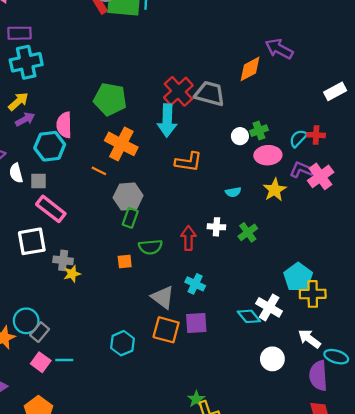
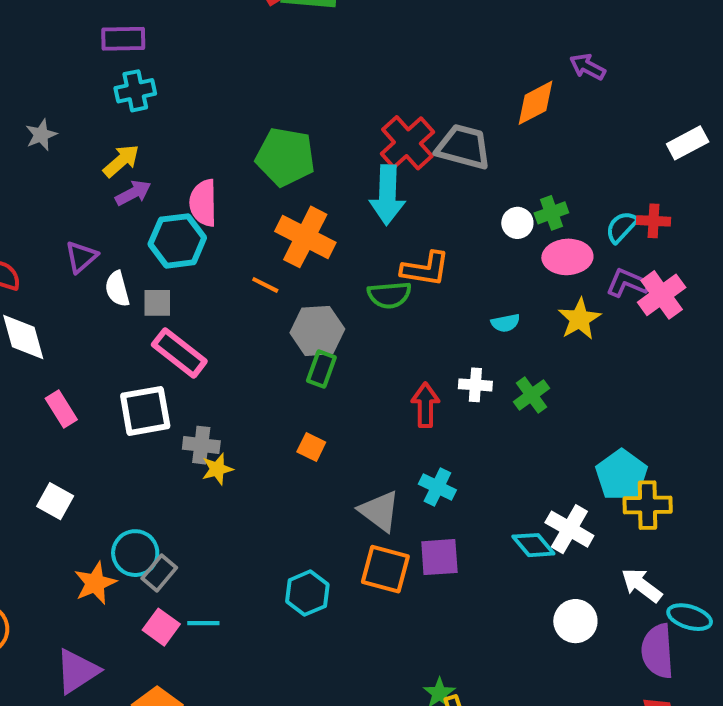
purple arrow: (279, 49) -> (587, 67), size x0.7
cyan cross: (26, 62) -> (135, 91), size x0.7
green semicircle: (150, 247) -> (389, 295), moved
orange square: (125, 261) -> (311, 447), turned 32

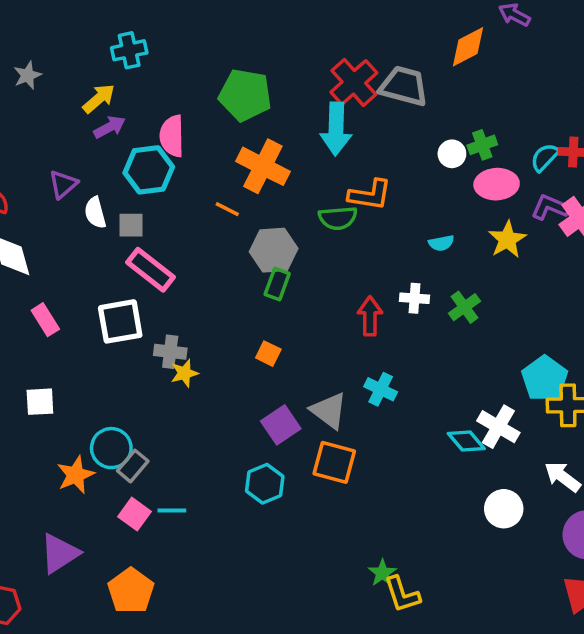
cyan cross: (135, 91) -> (129, 50), moved
white square: (55, 501) -> (40, 402), turned -32
purple square: (439, 557) -> (281, 425), moved, turned -30

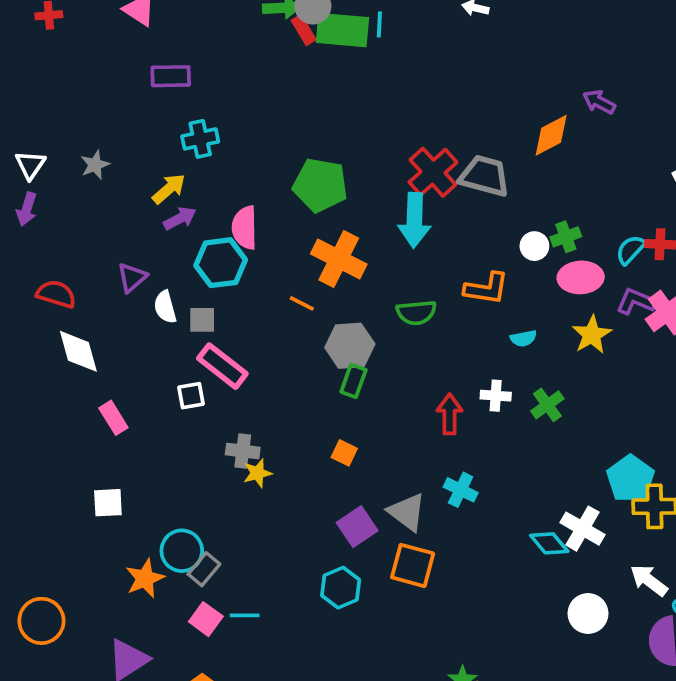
orange L-shape: (370, 195) -> (486, 289), moved
white square: (120, 321) -> (191, 396), moved, size x0.6

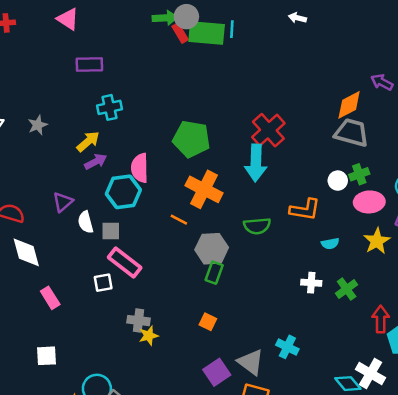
gray trapezoid: (485, 176) -> (352, 133), moved
red arrow: (450, 414) -> (381, 319), moved

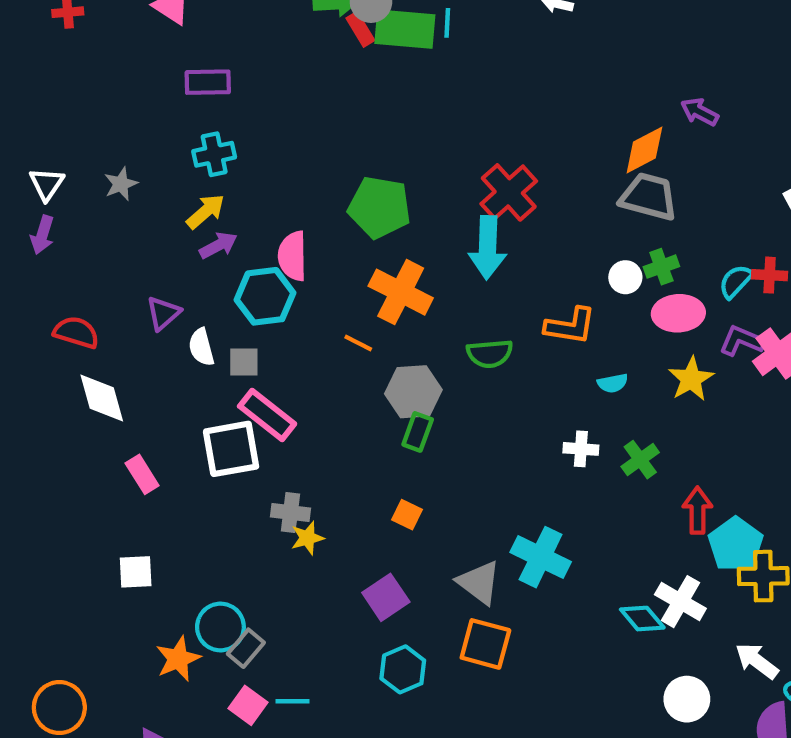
cyan cross: (109, 107) -> (214, 154), moved
white square: (103, 283) -> (231, 449), size x1.8
cyan cross: (287, 347) -> (541, 557), size x1.5
purple square: (217, 372) -> (386, 597), moved

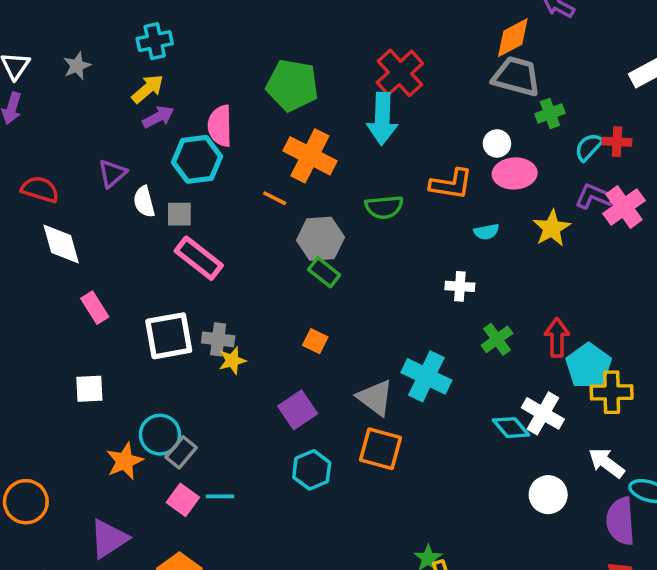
green cross: (661, 267) -> (550, 113), moved
pink ellipse: (678, 313) -> (515, 173), moved
green rectangle: (418, 432) -> (324, 272), turned -72
white square: (231, 449) -> (169, 336), moved
green cross: (640, 460) -> (497, 339), moved

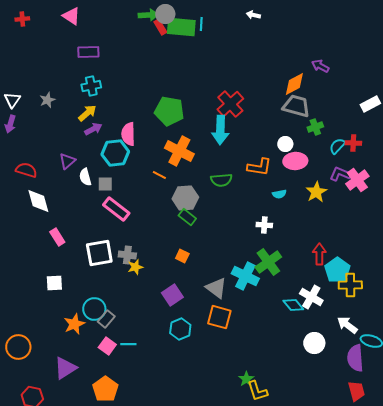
green cross: (497, 339) -> (268, 262), moved, size x1.5

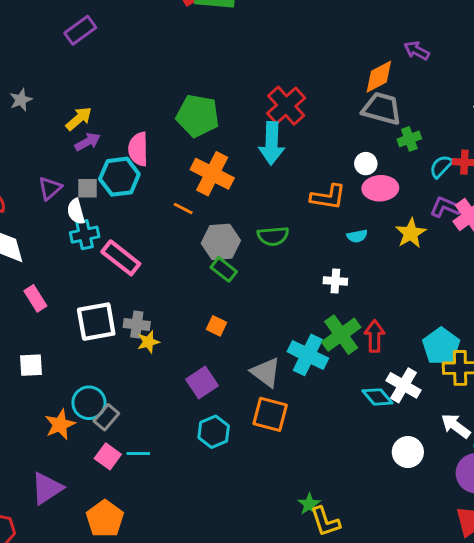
purple rectangle: (88, 52) -> (80, 30), turned -35
cyan cross: (91, 86) -> (85, 235), moved
green semicircle: (221, 180) -> (273, 236), moved
gray square: (105, 184) -> (88, 188), moved
red arrow: (319, 254) -> (375, 336), moved

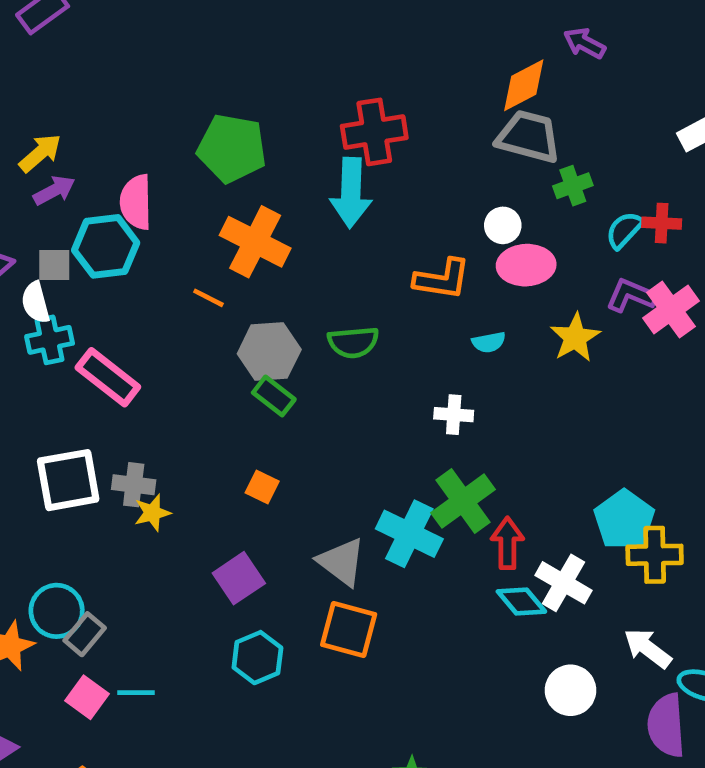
red cross: (286, 106) -> (374, 132), turned 33
red arrow: (375, 336) -> (507, 543), moved

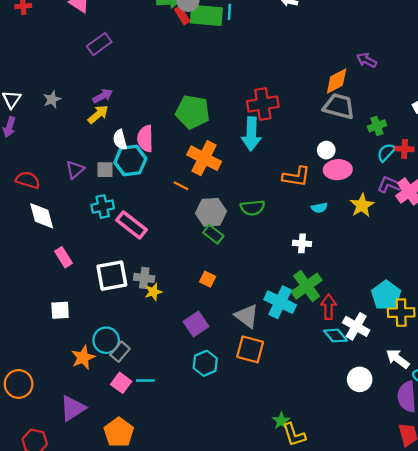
green cross: (573, 186) -> (377, 126), moved
purple arrow: (54, 190) -> (103, 96), moved
white semicircle: (36, 302) -> (120, 140), moved

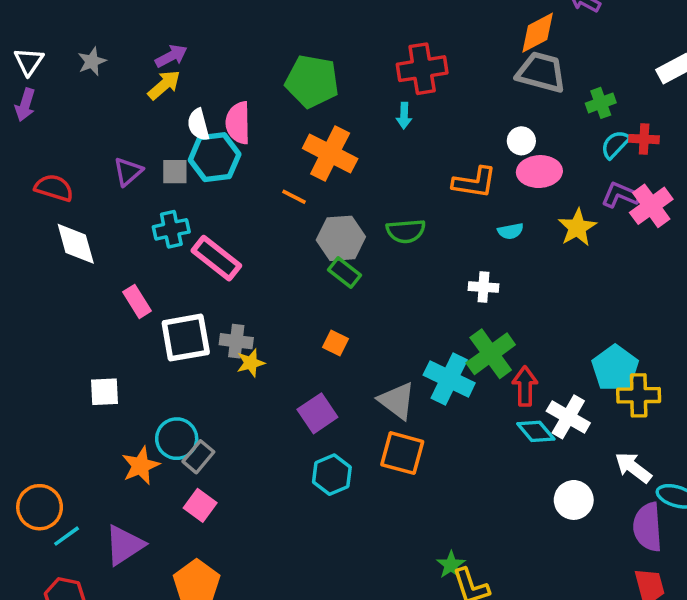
cyan arrow: (251, 134) -> (404, 116), size x0.5
pink rectangle: (64, 257) -> (137, 301), moved
cyan line: (145, 381) -> (67, 536), moved, turned -36

